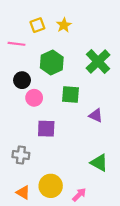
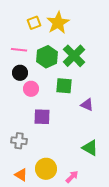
yellow star: (64, 25) -> (58, 23), size x1.6
pink line: (17, 44) -> (19, 50), moved
green cross: (98, 61) -> (74, 56), moved

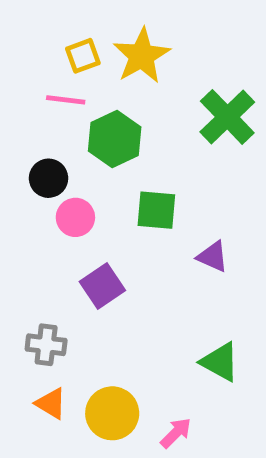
pink line: (19, 50) -> (66, 100), moved
green cross: (74, 56) -> (227, 117), moved
purple square: (42, 117) -> (102, 286), turned -36
orange triangle: (21, 175) -> (51, 404), moved

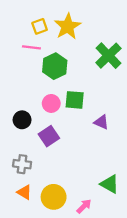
black circle: (49, 178) -> (22, 120), moved
pink circle: (75, 217) -> (51, 103), moved
green triangle: (220, 362) -> (110, 184), moved

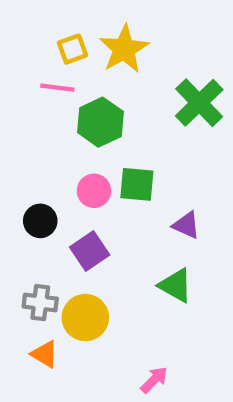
green triangle: (110, 184) -> (176, 285), moved
yellow circle: (54, 197) -> (85, 318), moved

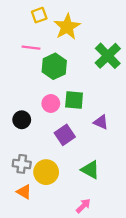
yellow square: (72, 49) -> (39, 15), moved
purple square: (90, 251) -> (65, 135), moved
green triangle: (176, 285) -> (90, 170), moved

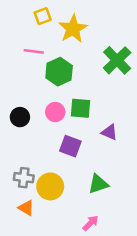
black circle: (22, 120) -> (20, 117), moved
purple square: (65, 135) -> (70, 146), turned -36
green triangle: (90, 170) -> (98, 184), turned -48

